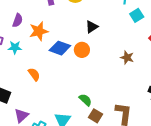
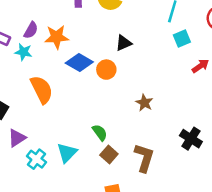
purple semicircle: (18, 20) -> (31, 30), moved
brown star: (127, 57) -> (144, 103), moved
orange semicircle: (34, 74) -> (42, 90), size x1.6

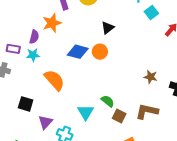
orange star: (57, 37) -> (52, 23), moved
brown star: (144, 103) -> (151, 77), moved
cyan triangle: (67, 153) -> (86, 112), moved
brown L-shape: (144, 158) -> (147, 111), turned -80

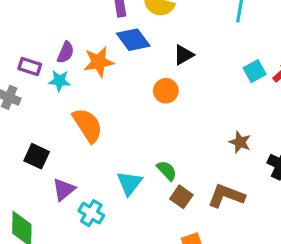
cyan square: (151, 12) -> (255, 71), moved
orange star: (52, 23) -> (99, 62), moved
blue diamond: (78, 52) -> (133, 40), moved, turned 30

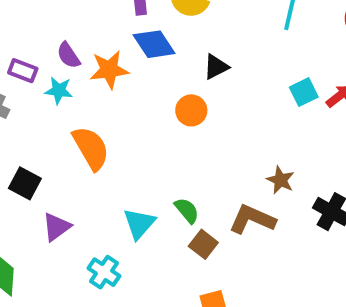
purple semicircle: (66, 52) -> (68, 55), turned 120
brown L-shape: (226, 196) -> (252, 219), moved
cyan cross: (91, 213) -> (104, 272), moved

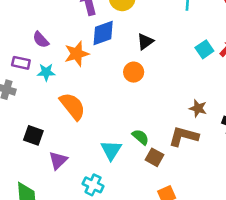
blue diamond: (154, 44) -> (103, 33), turned -68
purple semicircle: (68, 55) -> (41, 40), moved

